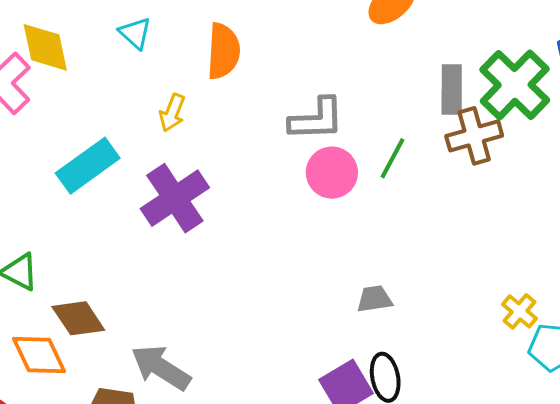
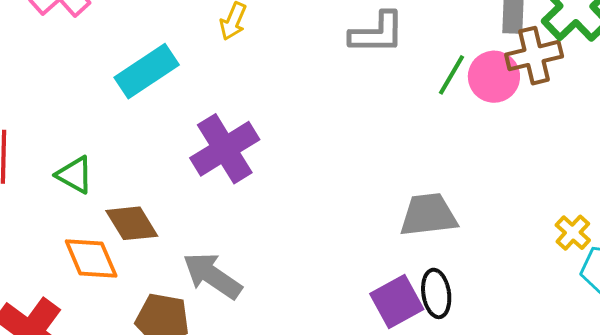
pink circle: (332, 173) -> (494, 77), moved
purple cross: (175, 198) -> (225, 149), moved
gray trapezoid: (374, 299) -> (428, 215), size x1.6

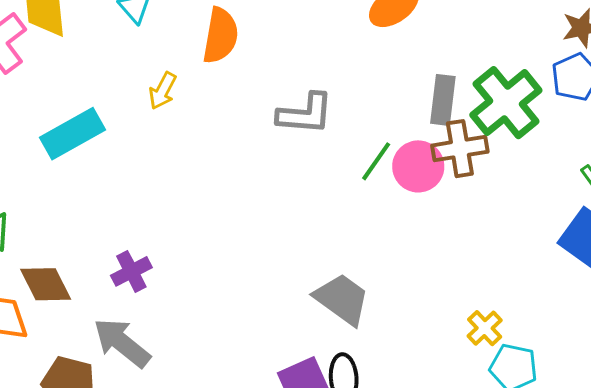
purple cross: (225, 149) -> (131, 271), moved, size x0.6
gray trapezoid: (428, 215) -> (342, 299), turned 38

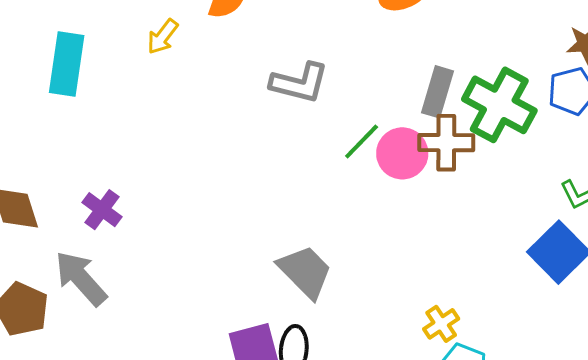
green cross: (506, 103) -> (499, 105), turned -32
cyan rectangle: (72, 134) -> (67, 64), turned -62
purple cross: (131, 271) -> (102, 210), turned -36

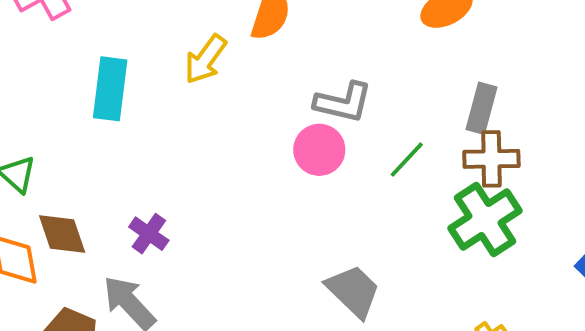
yellow arrow: (163, 37) -> (205, 59), size x1.4
green cross: (499, 105) -> (485, 220), moved, turned 30
pink circle: (402, 153) -> (319, 150), moved

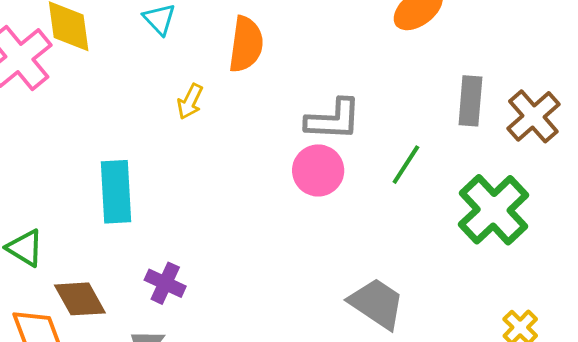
yellow arrow: (205, 59) -> (190, 102), size x0.7
cyan rectangle: (110, 89) -> (116, 192), moved
brown cross: (491, 159) -> (533, 116), moved, turned -30

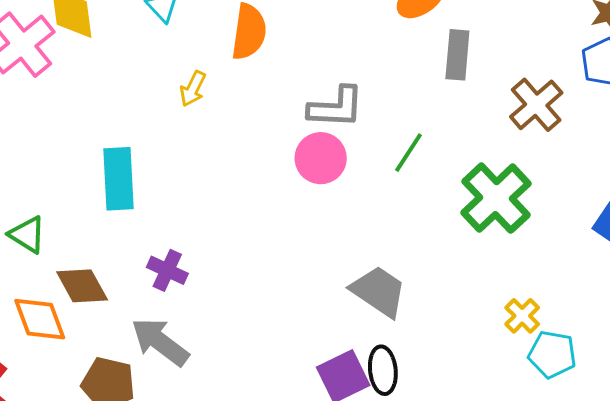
gray rectangle: (470, 101) -> (457, 55), moved

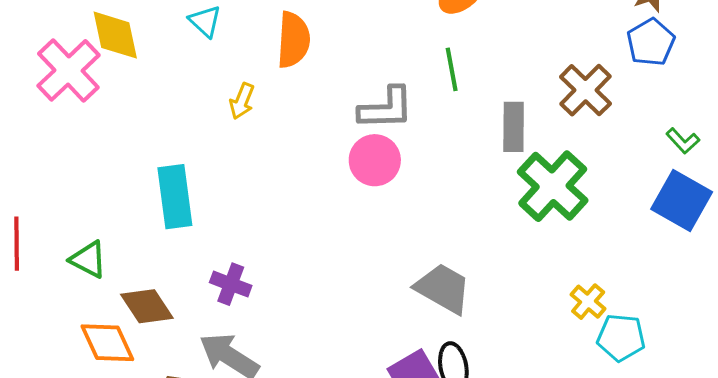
gray rectangle: (457, 55) -> (514, 127), moved
green line: (408, 153) -> (452, 69), moved, turned -39

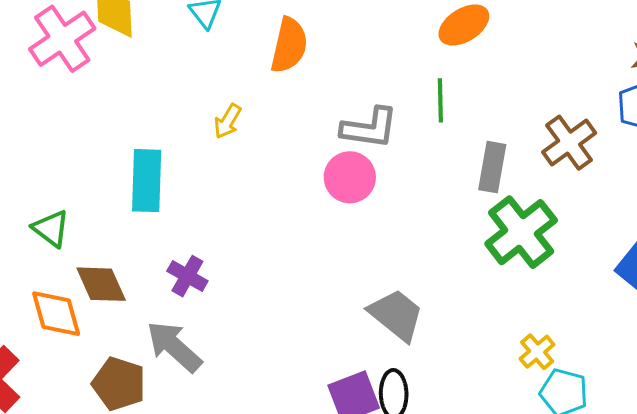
yellow arrow: (242, 101) -> (228, 121), moved

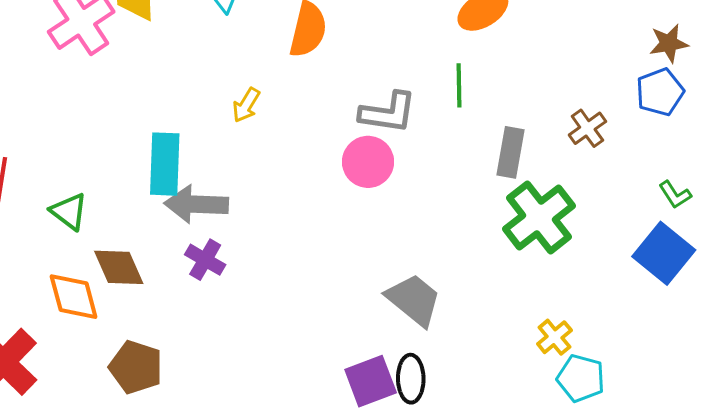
brown cross: (569, 143) -> (587, 128), size x0.7
gray arrow: (174, 347) -> (196, 204), moved, turned -40

